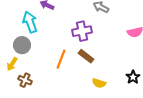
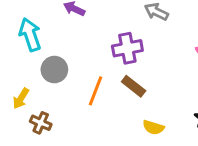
cyan arrow: (30, 22) -> (30, 35), moved
gray circle: (22, 45) -> (54, 70), moved

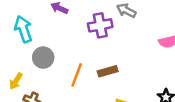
purple cross: (127, 48) -> (100, 25), moved
brown rectangle: (134, 86) -> (108, 71), turned -54

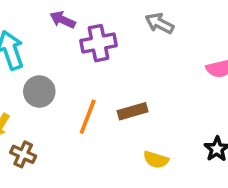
purple cross: (100, 25) -> (98, 43), moved

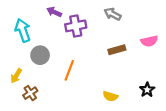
brown rectangle: (133, 111) -> (117, 50), moved
brown cross: (23, 154) -> (30, 93), turned 32

